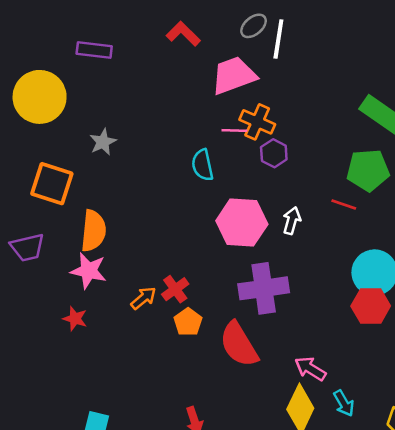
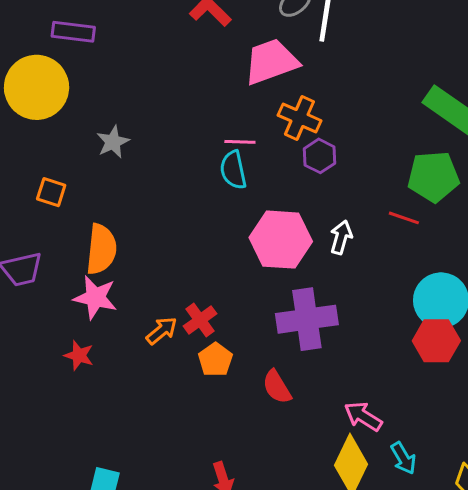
purple rectangle: (94, 50) -> (73, 32), moved
pink line: (234, 130) -> (240, 142), moved
orange square: (52, 184) -> (51, 192), size x0.6
red semicircle: (239, 344) -> (277, 387), size x0.6

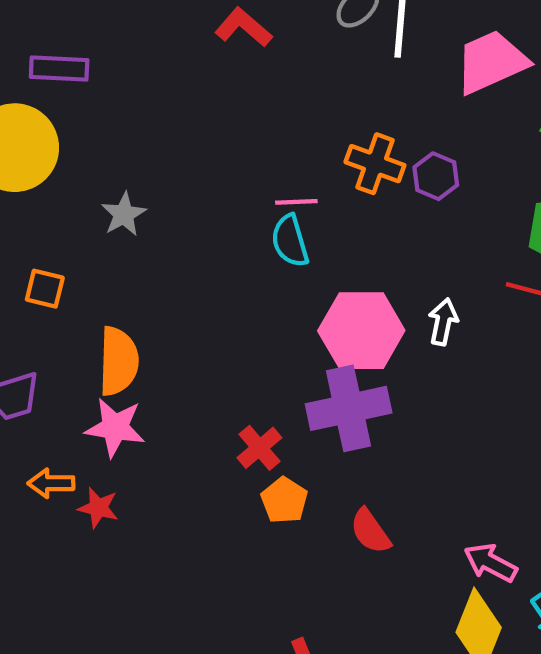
pink trapezoid: (271, 62) -> (491, 62), moved
purple hexagon: (319, 156) -> (436, 176), moved
purple cross: (307, 319) -> (349, 408), moved
orange arrow: (162, 331) -> (51, 483), moved, turned -136

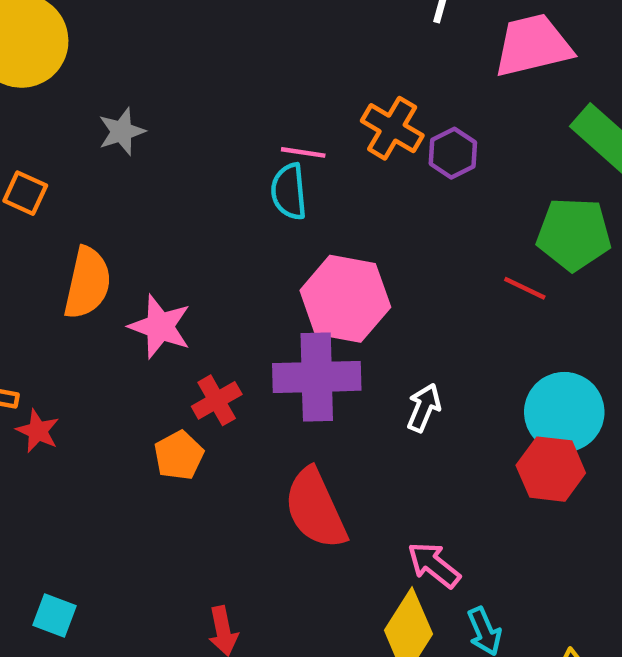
white arrow: (443, 322) -> (424, 408), moved
pink star: (115, 427) -> (160, 327), moved
orange pentagon: (284, 500) -> (179, 455), moved
red semicircle: (370, 531) -> (315, 509), size x1.6

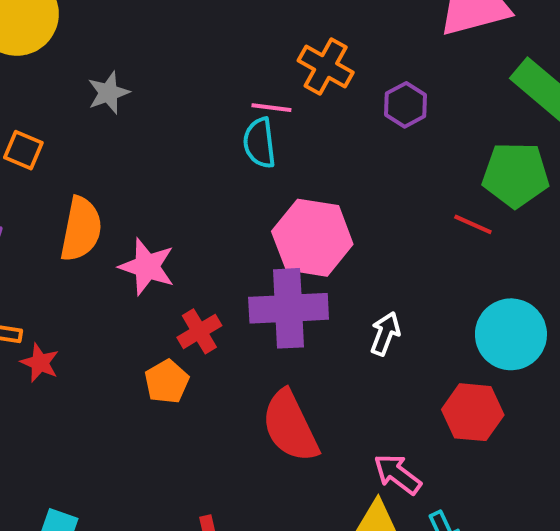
orange cross: (392, 128) -> (326, 67), moved
red hexagon: (551, 469) -> (473, 412), moved

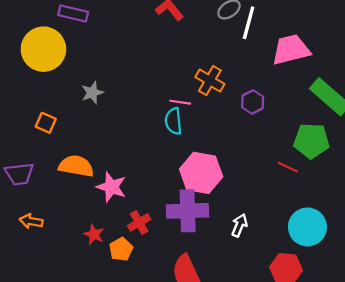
orange semicircle: (81, 229) -> (76, 166), turned -92
red star: (40, 363) -> (94, 234), moved

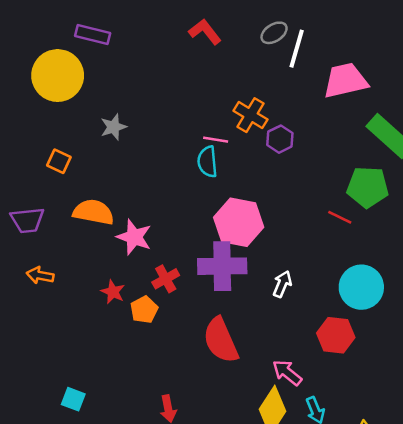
purple hexagon: (253, 102) -> (280, 139), moved

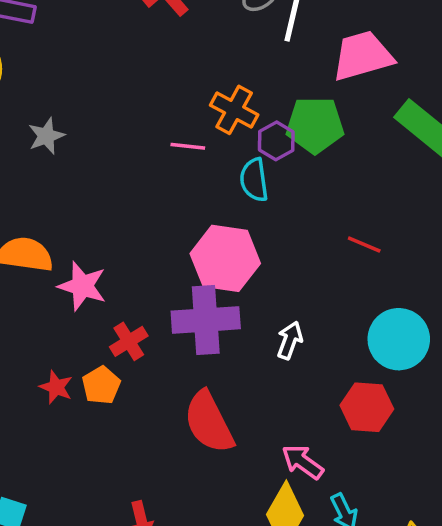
cyan semicircle: (207, 162) -> (254, 180), moved
green pentagon: (368, 187) -> (315, 125), moved
red star: (113, 292) -> (56, 387), moved

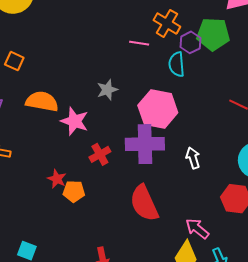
gray star: (46, 136) -> (107, 90), moved
white arrow: (290, 340) -> (193, 158), turned -40
orange pentagon: (101, 385) -> (74, 191), moved, turned 30

